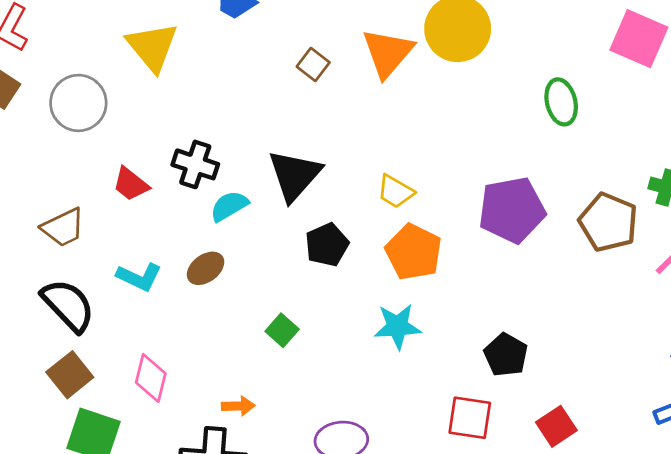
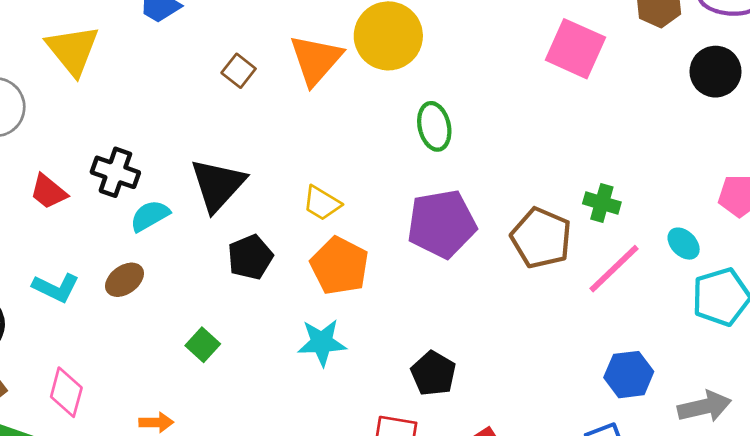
green ellipse: (561, 102) -> (434, 126), moved

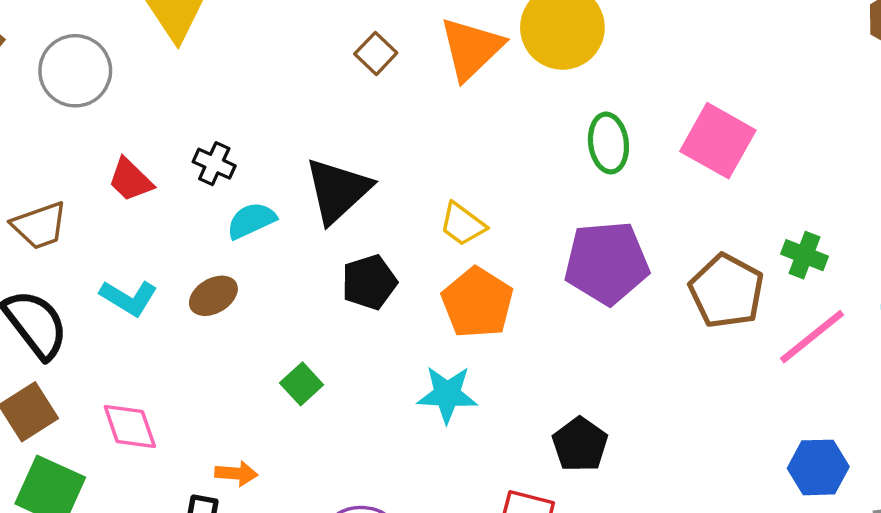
pink square: (575, 49) -> (718, 141), moved
black cross: (115, 172) -> (214, 164), size x0.7
pink diamond: (66, 392) -> (130, 427), turned -39

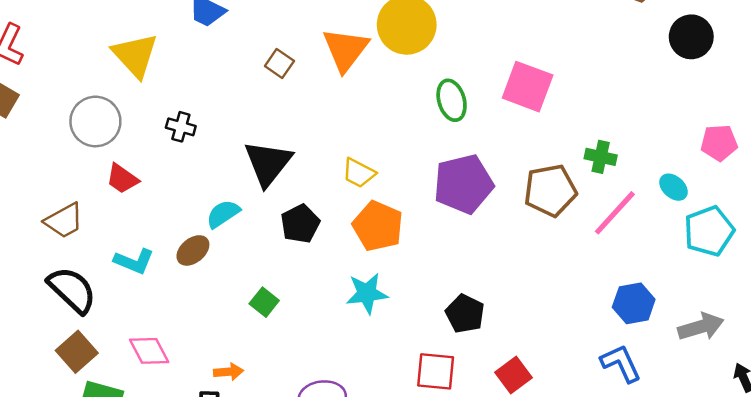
gray circle: (75, 71) -> (95, 121), moved
black cross: (214, 164) -> (181, 127), moved
cyan semicircle: (251, 220) -> (223, 214), moved
brown pentagon: (727, 291) -> (550, 190), turned -30

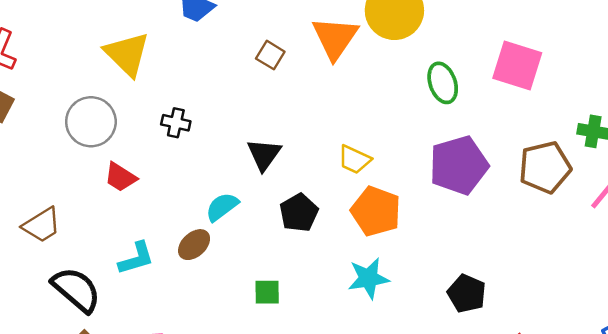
black triangle: (268, 163) -> (264, 154), size x0.7
brown trapezoid: (64, 221) -> (42, 225), moved
cyan L-shape: (134, 261) -> (136, 258), turned -36
green square: (264, 302) -> (267, 292), turned -36

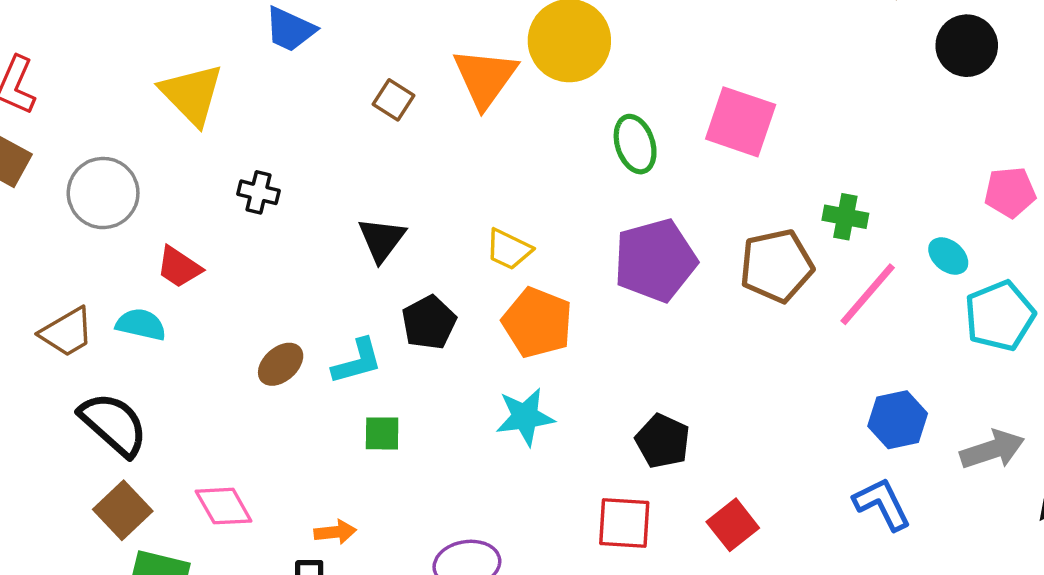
gray circle: (91, 122) -> (103, 193), moved
cyan semicircle: (222, 207) -> (141, 324), moved, turned 48
cyan L-shape: (136, 258) -> (357, 361), moved

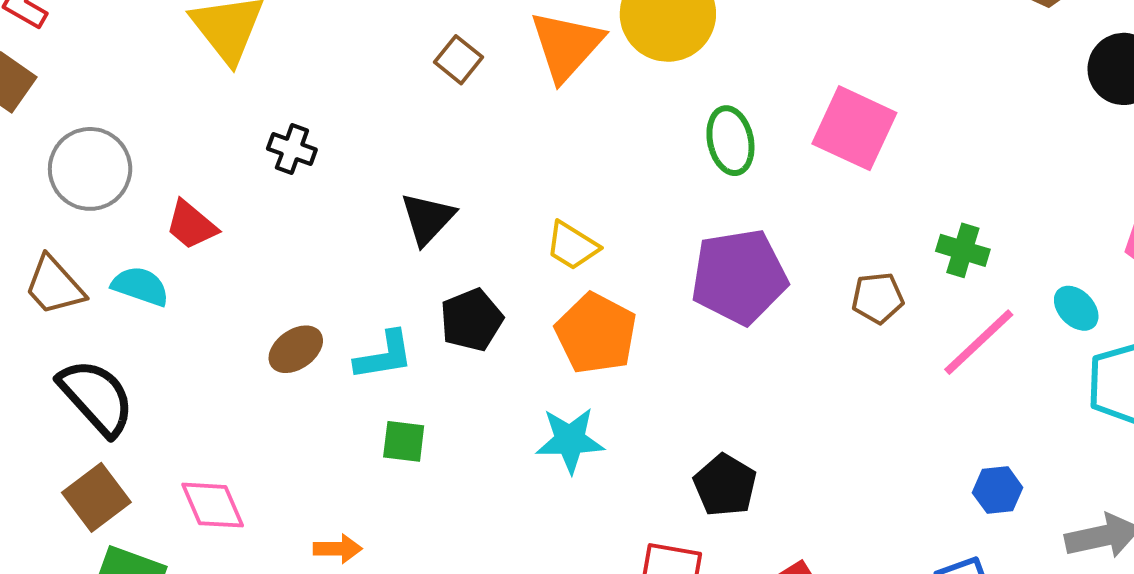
gray circle: (103, 193) -> (90, 169), moved
brown pentagon: (776, 266) -> (878, 298), size x0.6
brown trapezoid: (67, 332) -> (54, 286), turned 72
blue hexagon: (898, 420) -> (998, 490), size x0.7

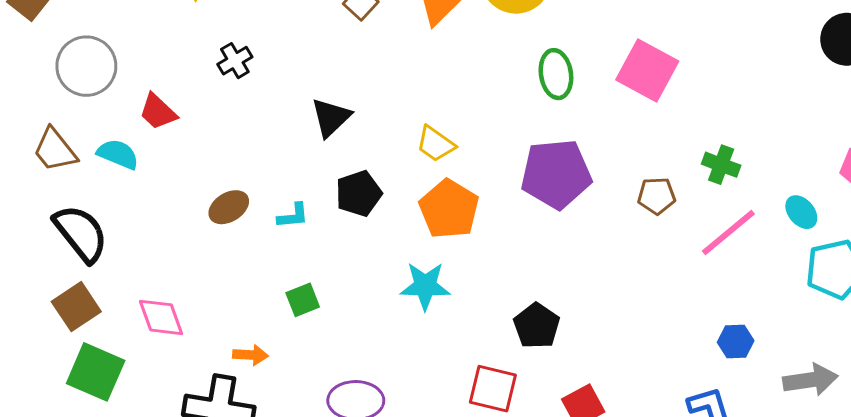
black cross: (292, 149) -> (235, 61), turned 36
cyan L-shape: (384, 356) -> (293, 216), size x0.7
green square: (404, 441) -> (303, 300), moved, turned -32

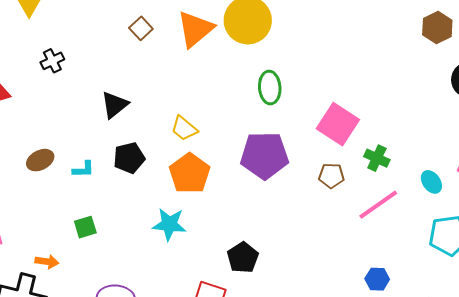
pink square: (647, 71) -> (338, 124), moved
cyan ellipse: (801, 212) -> (431, 182), moved

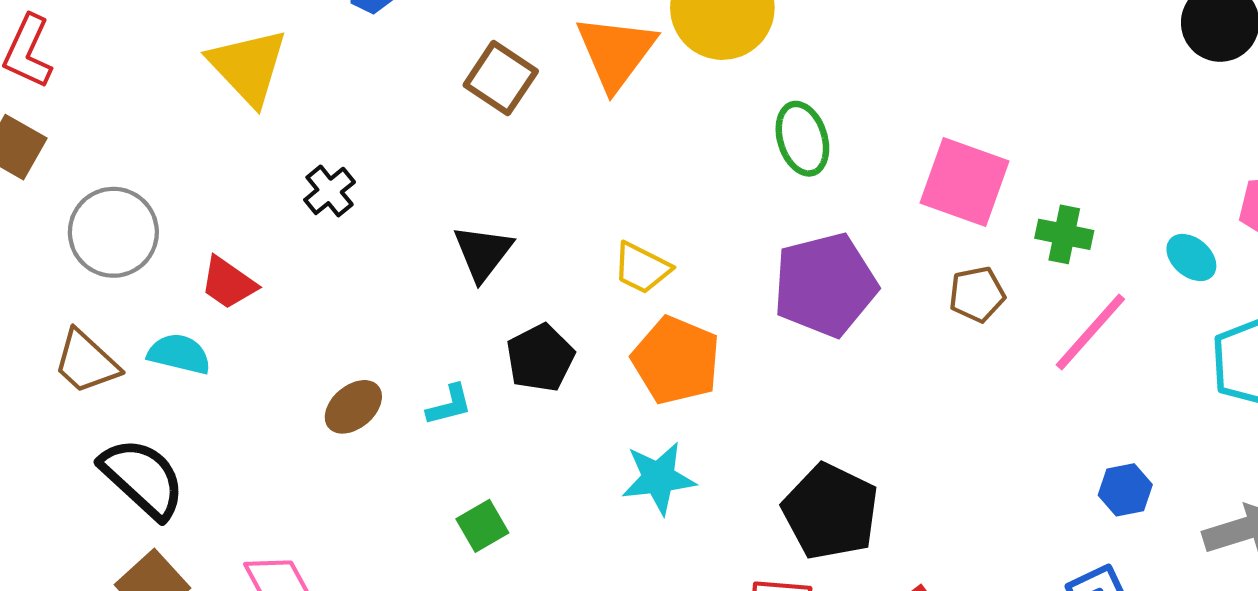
brown square: (141, 28) -> (501, 78), size x1.4
black pentagon: (243, 258) -> (830, 512), size x1.4

